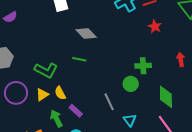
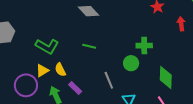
green line: (79, 59) -> (89, 46), moved
red arrow: (181, 59) -> (181, 24), moved
purple circle: (16, 93) -> (26, 85), moved

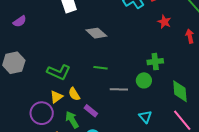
gray line: (109, 80) -> (119, 89), moved, turned -60

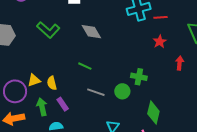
green L-shape: (59, 72) -> (48, 30), moved

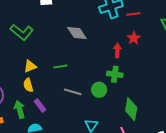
gray diamond: (91, 32) -> (77, 33), moved
red arrow: (180, 63) -> (117, 50), moved
green line: (85, 66) -> (60, 66), turned -32
yellow triangle: (34, 80) -> (30, 66), moved

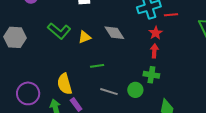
red star: (134, 38) -> (156, 33), moved
yellow triangle: (30, 66) -> (85, 37), moved
yellow semicircle: (28, 85) -> (65, 84), size x1.5

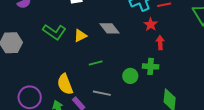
red arrow: (154, 51) -> (160, 43), moved
green circle: (135, 90) -> (130, 76), moved
gray line: (109, 92) -> (102, 93), moved

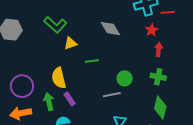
yellow triangle: (80, 36) -> (70, 43), moved
green cross: (151, 66) -> (158, 77), moved
gray line: (102, 93) -> (112, 95), moved, turned -30

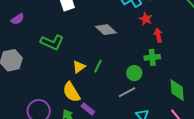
yellow triangle: (70, 43) -> (79, 67), moved
green line: (92, 61) -> (98, 66), turned -40
green cross: (158, 77) -> (152, 57), moved

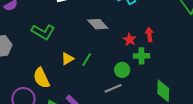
red star: (146, 19) -> (130, 39), moved
yellow semicircle: (71, 92) -> (41, 78), moved

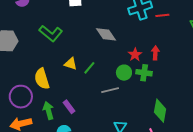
yellow triangle: (67, 59) -> (71, 64), turned 40
green circle: (122, 70) -> (124, 73), moved
gray line: (113, 88) -> (110, 90), moved

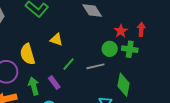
green line: (89, 68) -> (69, 64), moved
green diamond: (160, 111) -> (123, 85), moved

